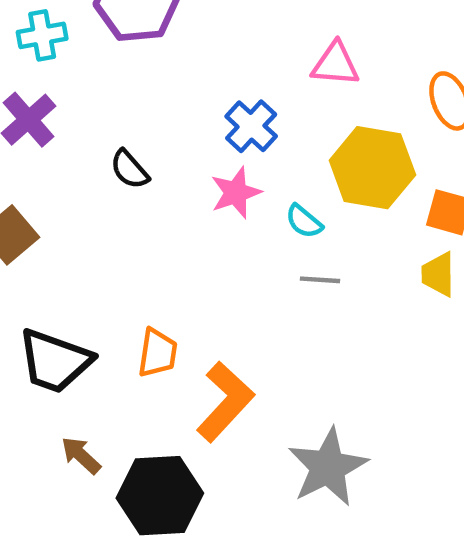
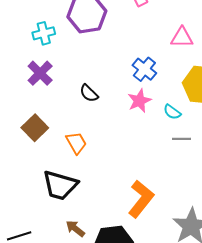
orange trapezoid: (157, 353) -> (76, 143), moved, turned -35

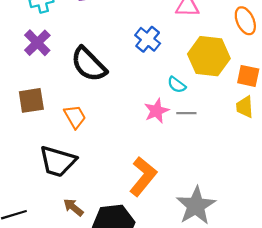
black semicircle: (89, 93) -> (89, 64), size x1.8
pink star: (139, 101) -> (156, 111), moved
brown square: (35, 128) -> (31, 100), turned 35

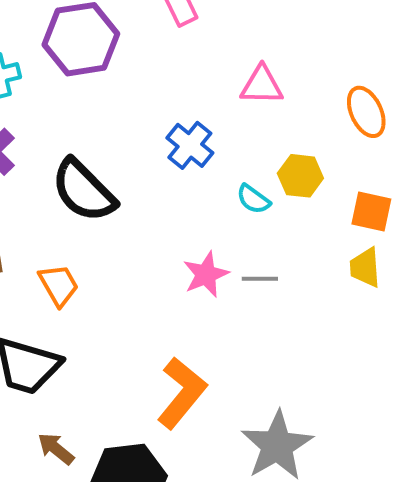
yellow hexagon: (209, 56) -> (300, 176), size x0.6
cyan semicircle: (177, 85) -> (253, 199), moved

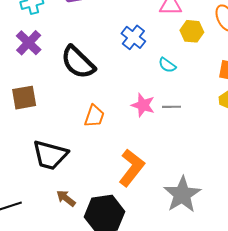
yellow hexagon: (300, 176) -> (192, 31), moved
pink star: (206, 274) -> (143, 105), turned -30
orange trapezoid: (59, 285) -> (94, 116), moved, turned 50

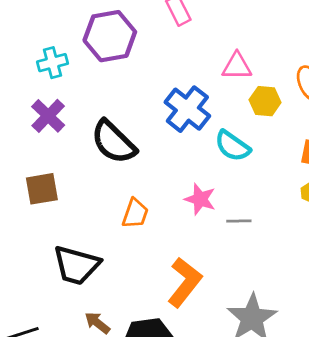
blue cross: (133, 37) -> (187, 109), size x1.4
cyan semicircle: (167, 65) -> (232, 146), size x1.5
gray line: (171, 107) -> (239, 221), moved

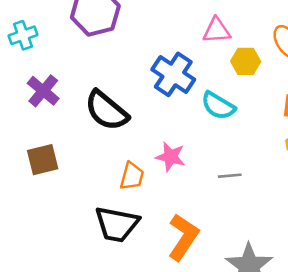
cyan cross: (53, 63) -> (23, 35), moved
pink star: (200, 199) -> (170, 157), moved
black trapezoid: (76, 265) -> (117, 224), moved

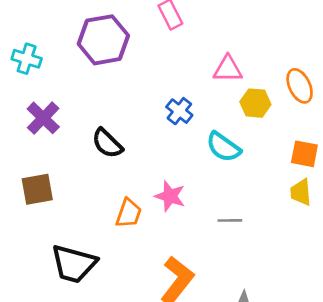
cyan cross: (23, 35) -> (27, 59), turned 32
blue cross: (173, 74) -> (179, 111), size x0.6
black semicircle: (106, 111) -> (107, 143), size x0.7
black trapezoid: (117, 224) -> (74, 264), moved

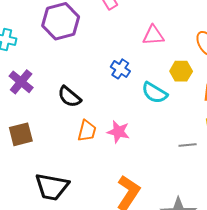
yellow hexagon: (255, 103) -> (181, 71), moved
orange trapezoid: (129, 213) -> (87, 131), moved
gray line: (230, 220) -> (188, 145), moved

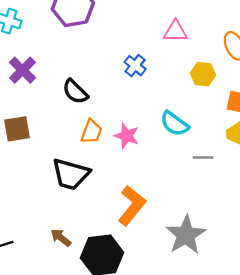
cyan semicircle: (155, 93) -> (175, 124), moved
black trapezoid: (52, 187) -> (71, 174), moved

